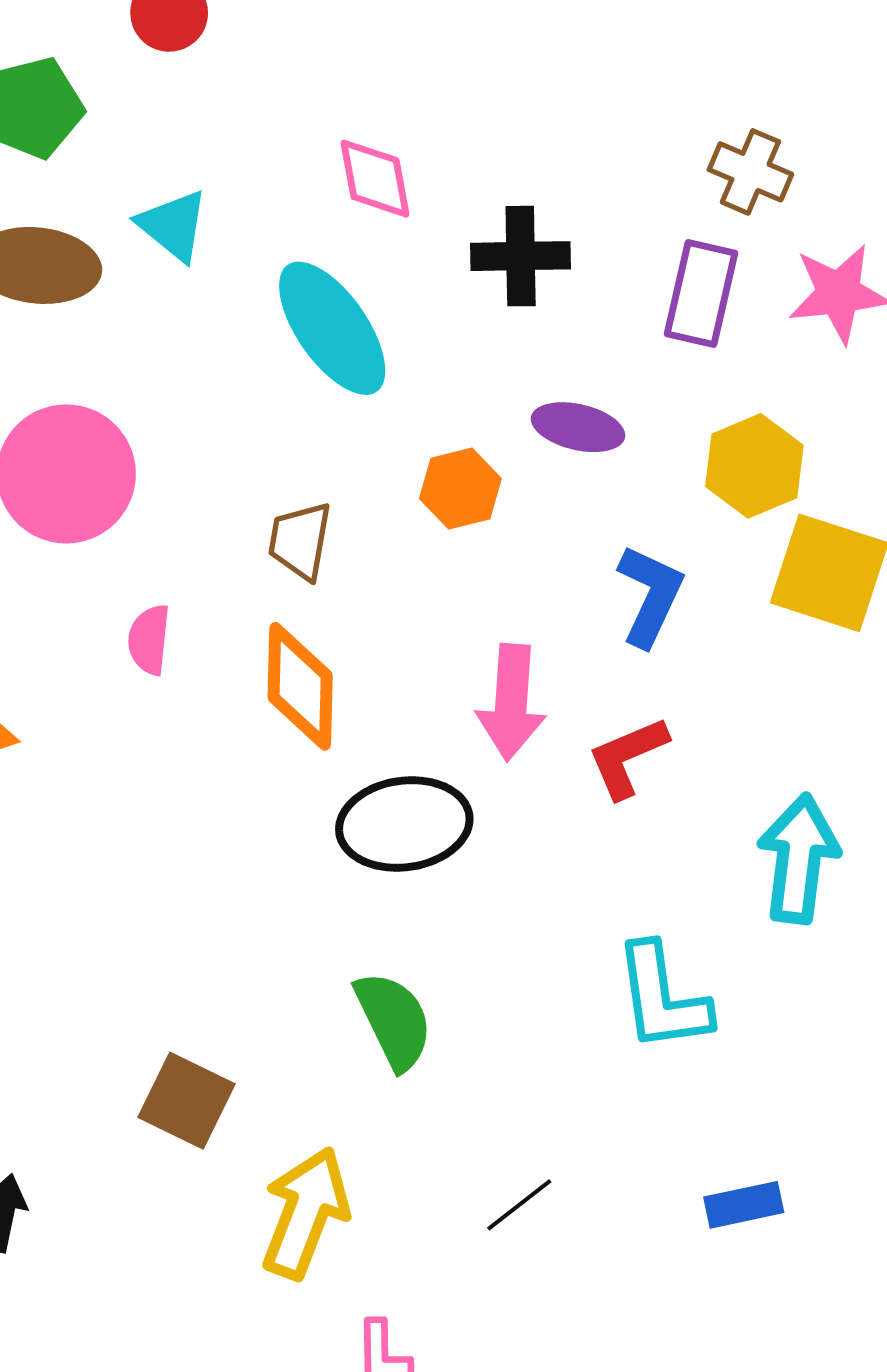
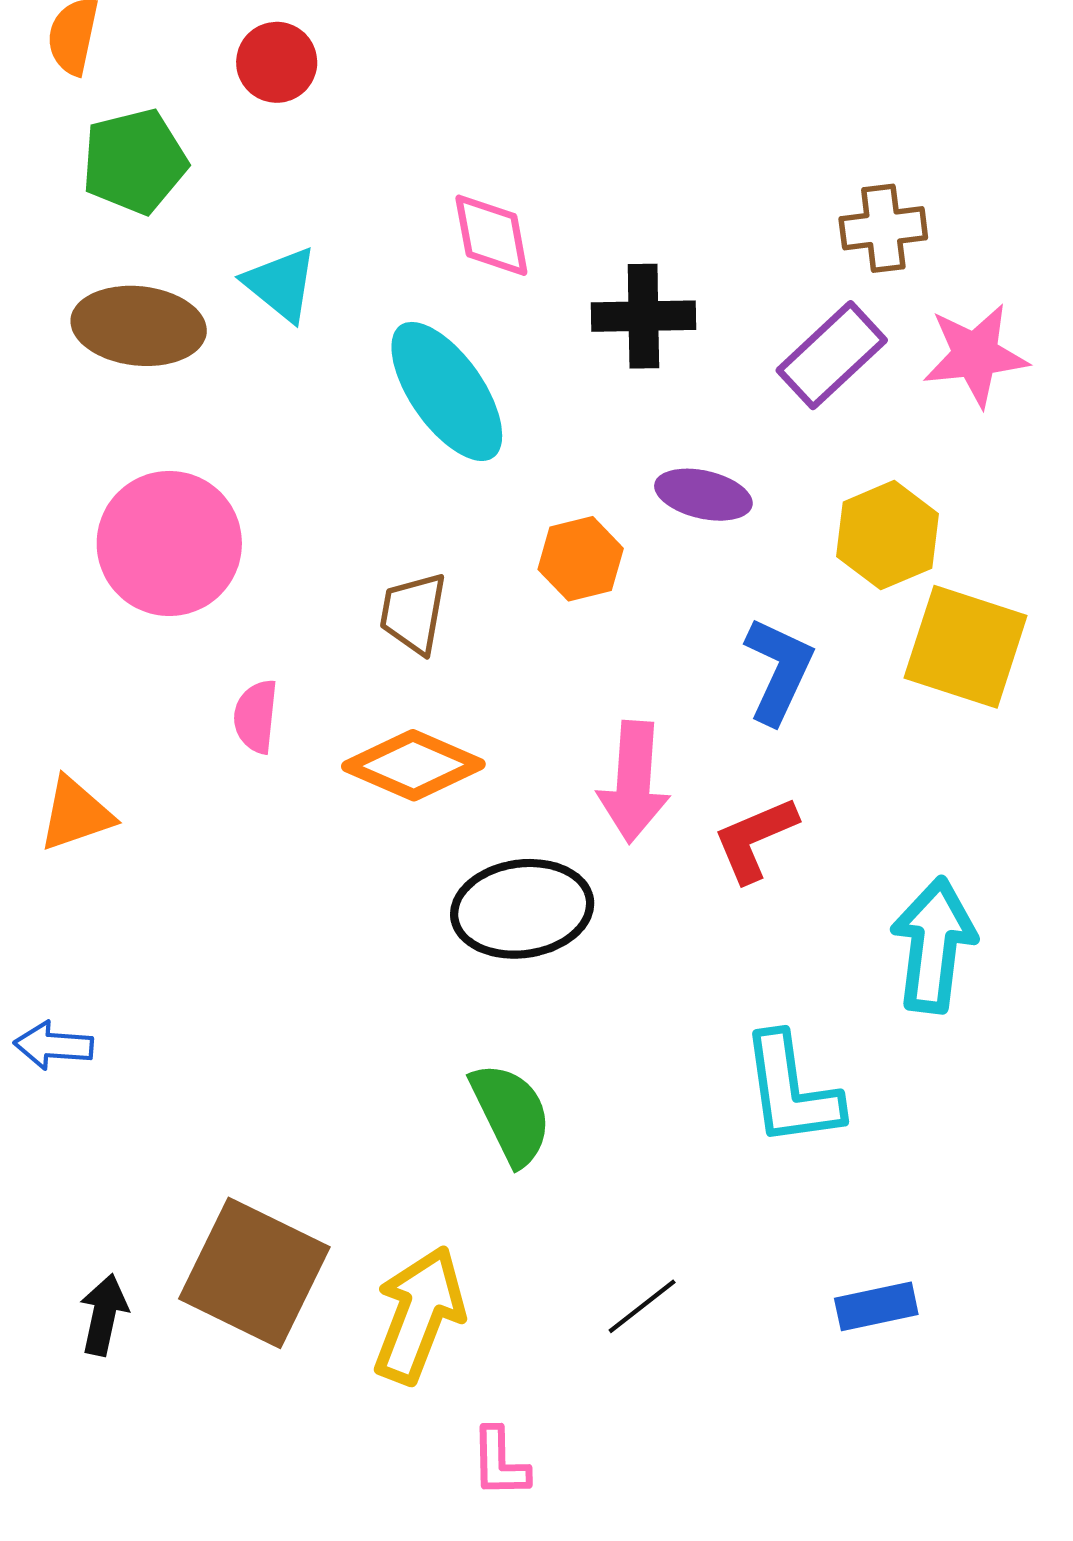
brown cross: (750, 172) -> (883, 228), turned -30
purple rectangle: (701, 294) -> (832, 355), turned 34
orange diamond: (300, 686) -> (413, 765), turned -68
brown square: (187, 1101) -> (254, 1273), moved, size x1.5

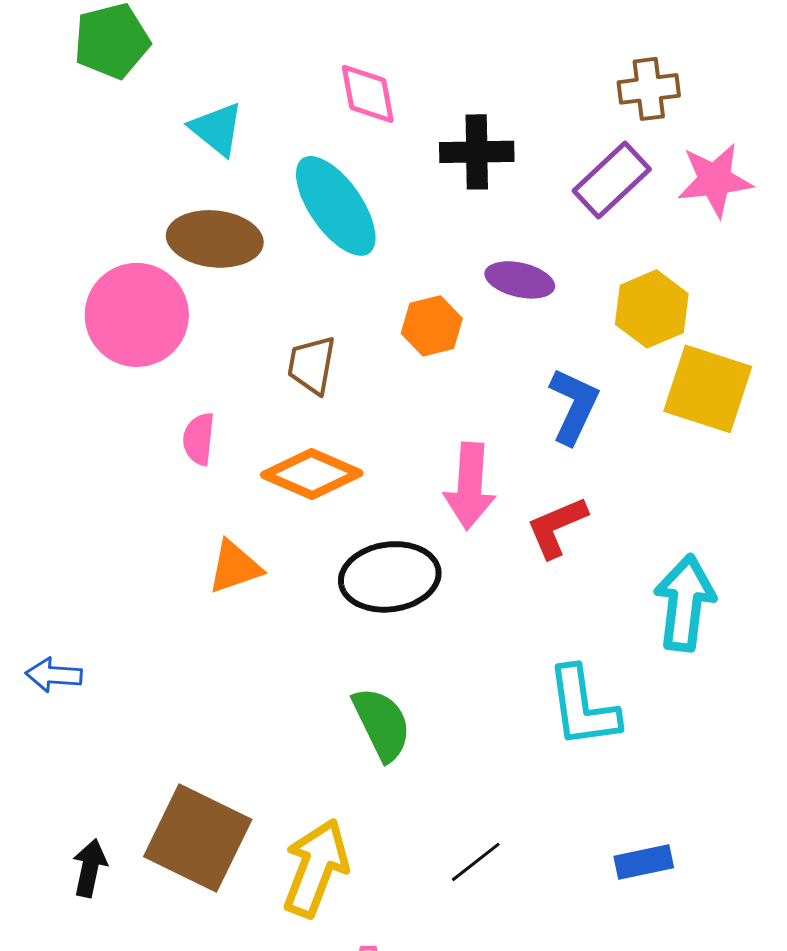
brown ellipse: (139, 326) -> (215, 239), moved
orange triangle: (76, 814) -> (235, 567), moved

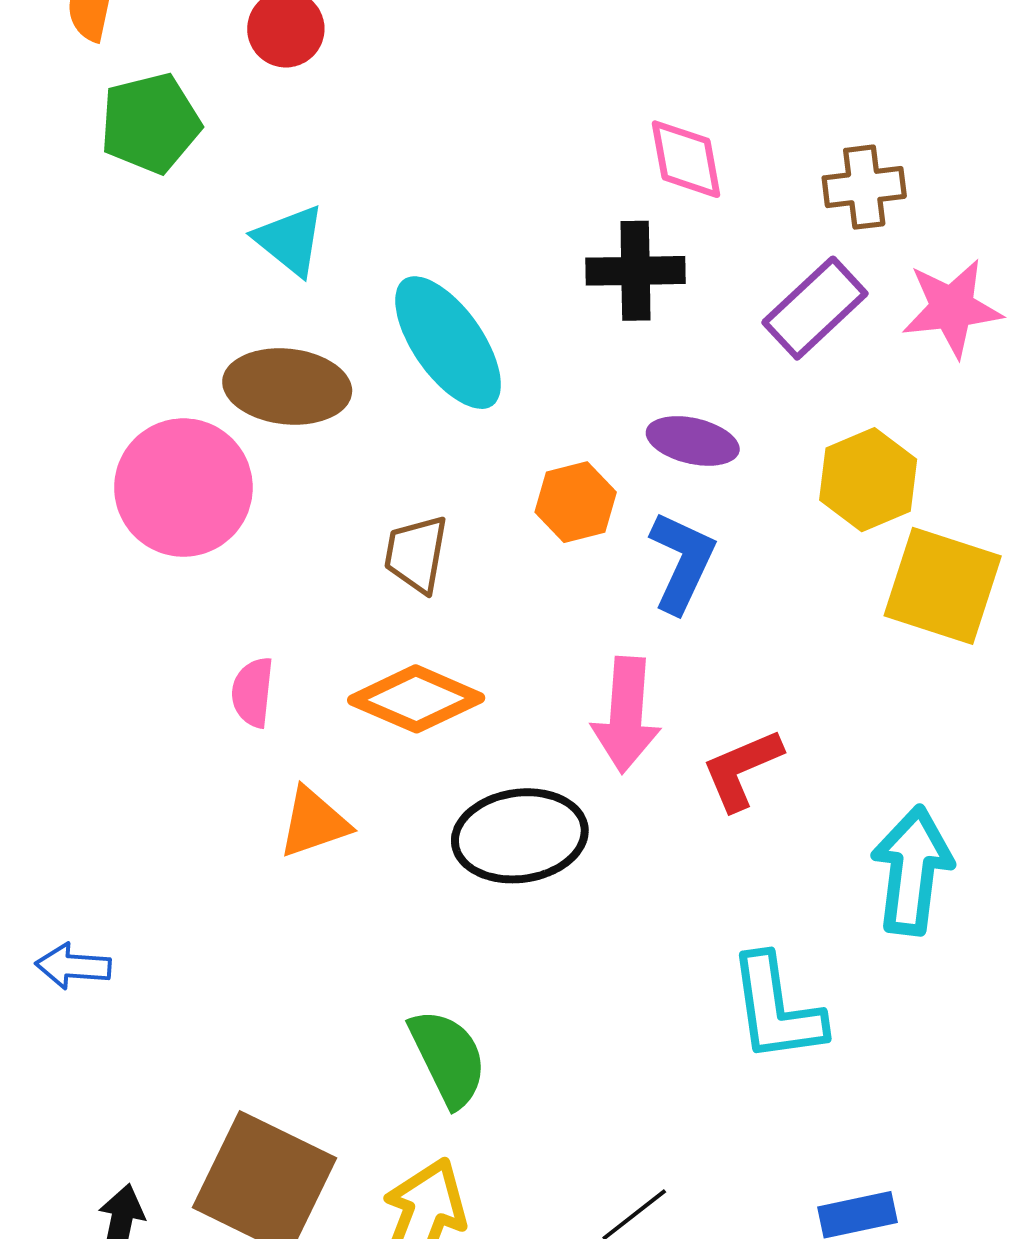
pink diamond: (368, 94) -> (686, 159), moved
blue L-shape: (574, 406) -> (682, 562), moved
pink semicircle: (199, 439) -> (253, 692), moved
green semicircle: (382, 724) -> (448, 1058), moved

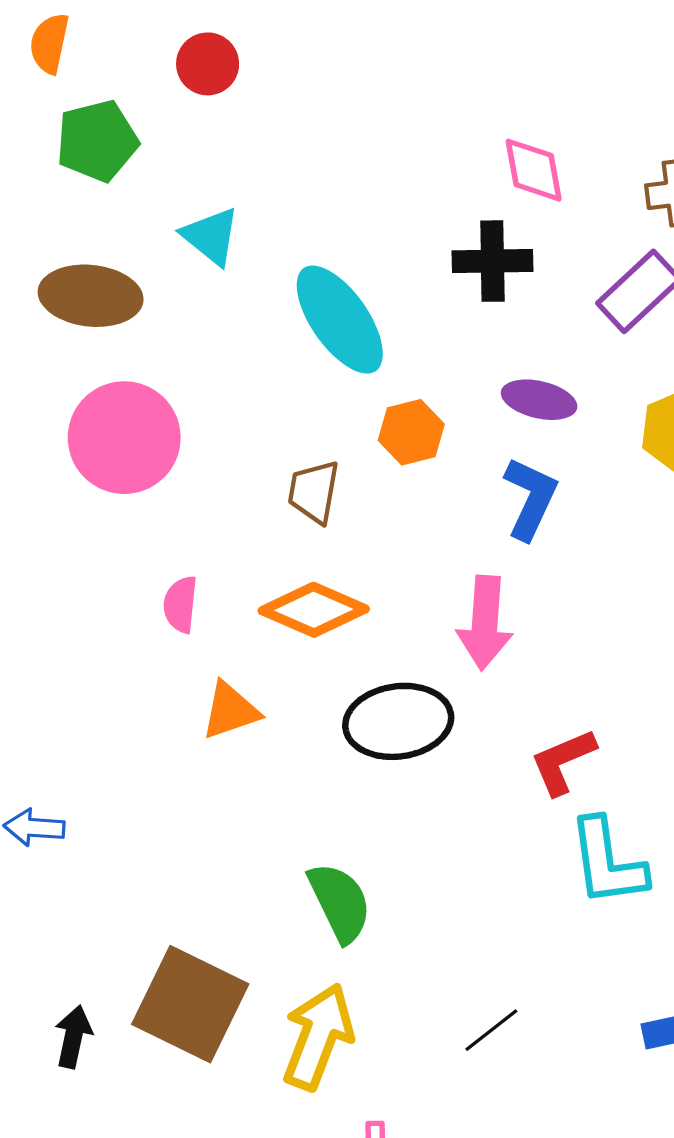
brown ellipse: (287, 386) -> (91, 296), moved
orange hexagon: (576, 502) -> (411, 432), moved
red L-shape: (742, 769) -> (563, 761), moved

